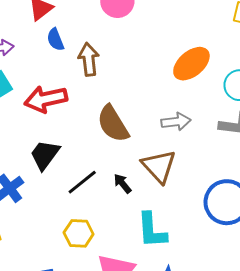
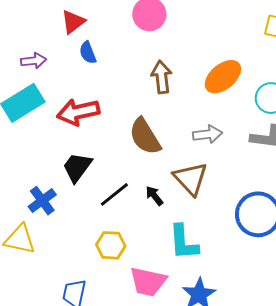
brown arrow: (89, 59) -> (162, 77), moved

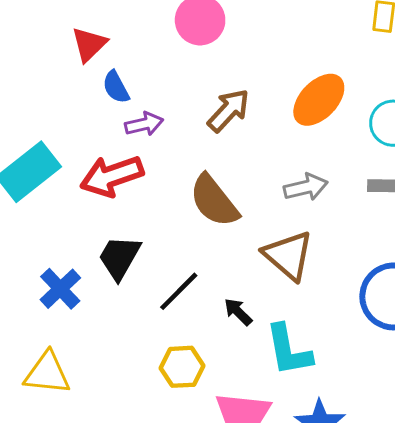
purple arrow: (34, 61) -> (144, 124), moved
brown arrow: (162, 77) -> (229, 110), turned 56
black arrow: (154, 196) -> (238, 312), moved
blue cross: (42, 201) -> (60, 289), moved

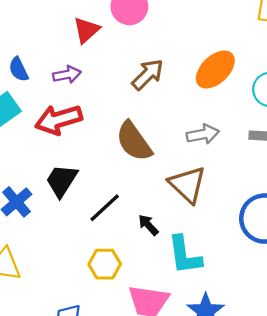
red triangle: (89, 44) -> (86, 30), moved
blue semicircle: (116, 87) -> (18, 69), moved
purple arrow: (144, 124) -> (67, 75), moved

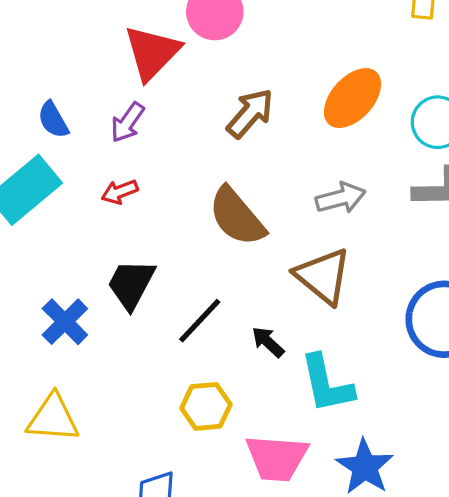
red triangle: (86, 30) -> (152, 52), size x1.4
purple arrow: (67, 75) -> (127, 122), turned 140
red arrow: (58, 120) -> (120, 192), size x0.5

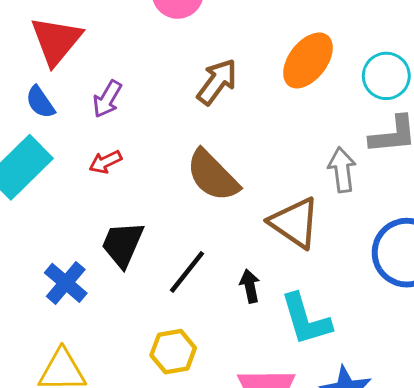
red triangle: (152, 52) -> (56, 41), moved
gray arrow: (341, 198) -> (342, 170), moved, turned -78
black arrow: (268, 342) -> (250, 286), turned 40
yellow hexagon: (206, 406) -> (173, 352), moved

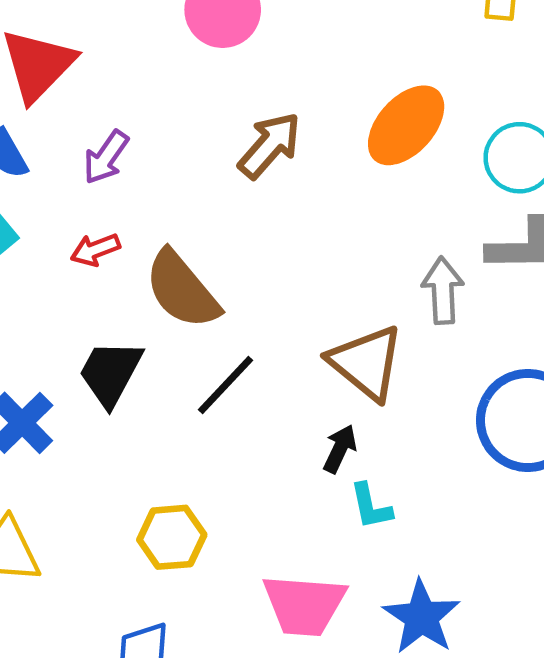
brown semicircle: (213, 176) -> (182, 290), moved
black line: (187, 272) -> (225, 385), moved
black arrow: (250, 286) -> (340, 449), moved, turned 32
cyan L-shape: (306, 319) -> (371, 506), size x0.6

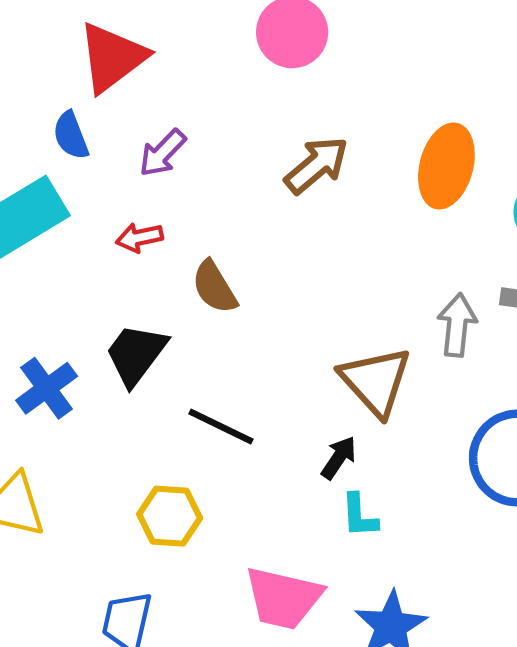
orange ellipse: (406, 125) -> (446, 166), turned -36
brown semicircle: (182, 290) -> (214, 287), size x0.7
black line: (225, 385) -> (221, 426), moved, turned 64

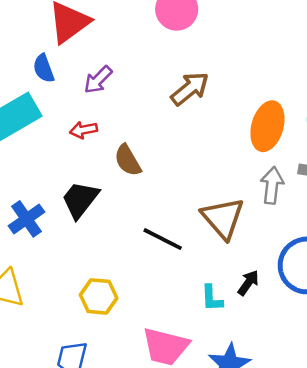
orange ellipse: (446, 166) -> (267, 126), moved
black line: (221, 426) -> (163, 239), moved
black arrow: (339, 458) -> (248, 283), moved

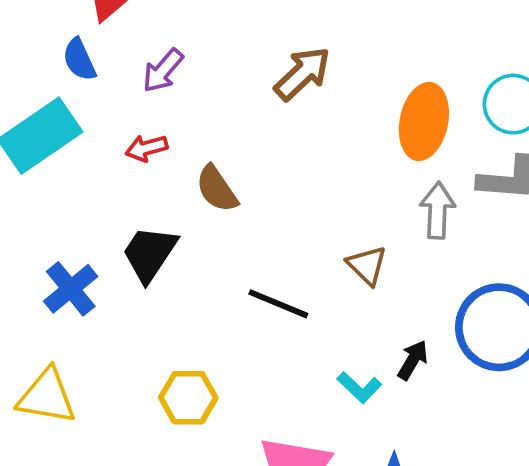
brown triangle: (223, 218) -> (367, 265), size x0.6
cyan L-shape: (212, 298) -> (359, 387), turned -40

